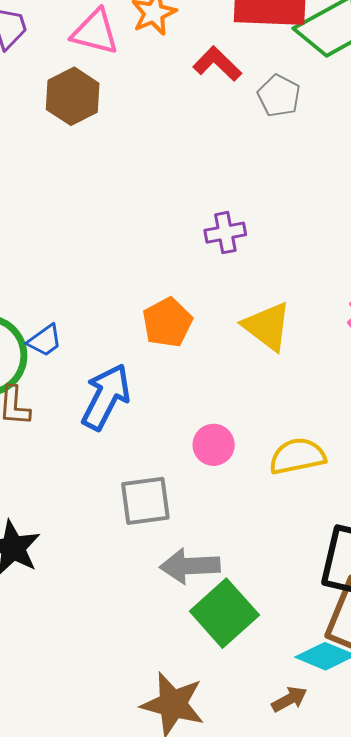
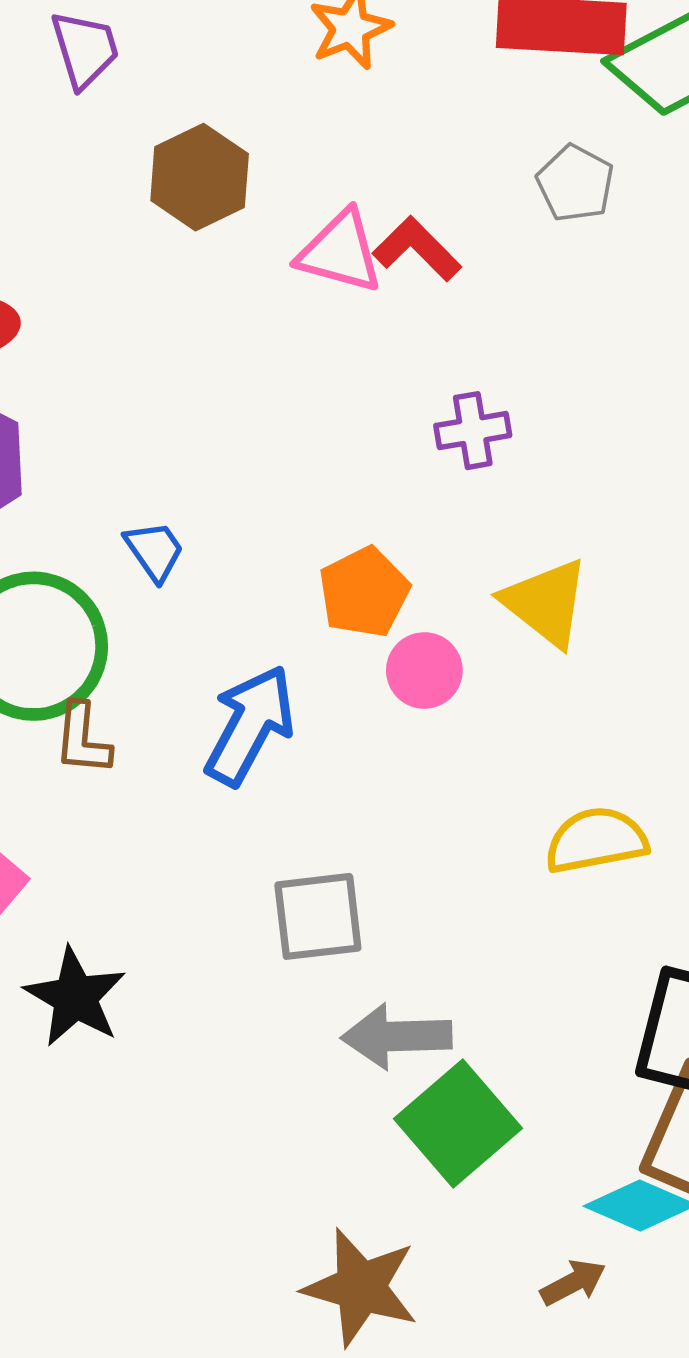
pink triangle: (95, 32) -> (340, 252), moved
red L-shape: (217, 64) -> (417, 249), moved
blue trapezoid: (45, 340) -> (155, 551), moved, turned -90
pink circle: (214, 445) -> (424, 671), moved

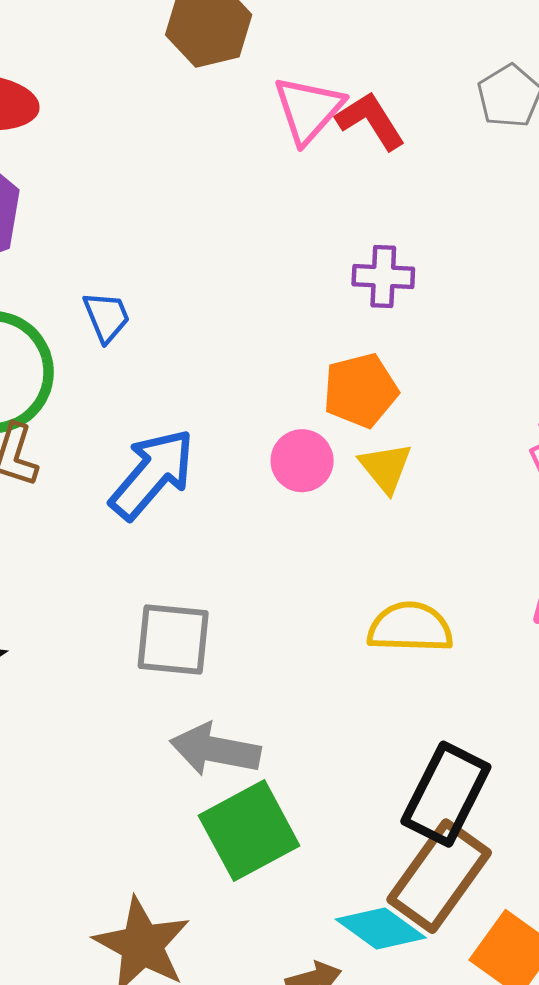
pink triangle: (340, 252) -> (308, 110), turned 44
orange pentagon: (364, 592) -> (360, 390), moved
yellow triangle: (546, 603) -> (386, 468), moved, size x0.7

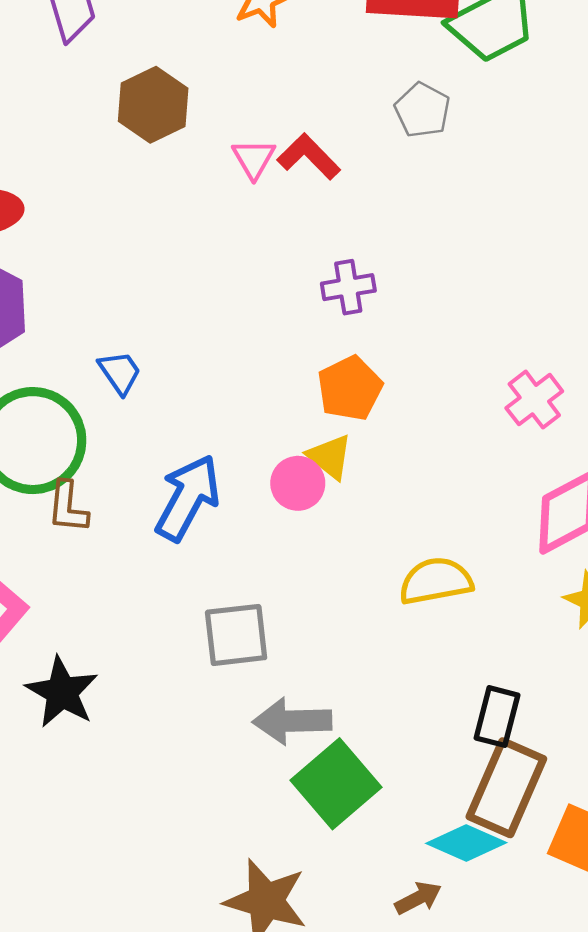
pink triangle: (308, 110) -> (254, 159), size x0.7
pink circle: (302, 461) -> (298, 483), moved
yellow triangle: (386, 468) -> (330, 457), moved
black rectangle: (446, 794) -> (497, 717), size x0.7

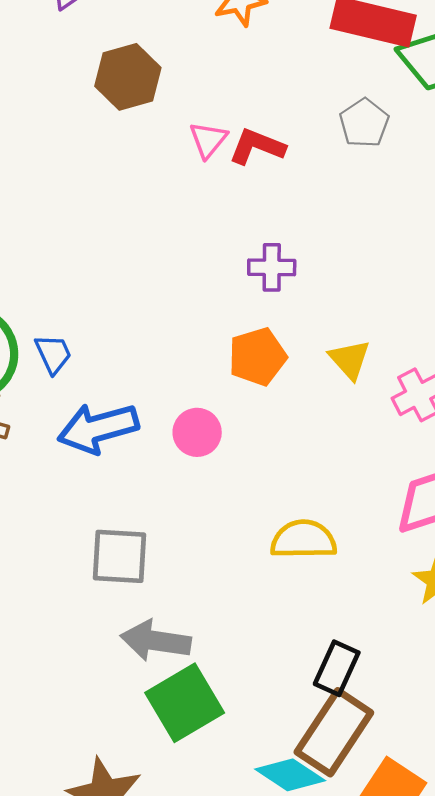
red L-shape: (309, 157) -> (257, 146), turned -34
blue trapezoid: (120, 372) -> (53, 354), moved
yellow triangle: (330, 457) -> (350, 359), moved
blue arrow: (188, 498) -> (98, 428), turned -144

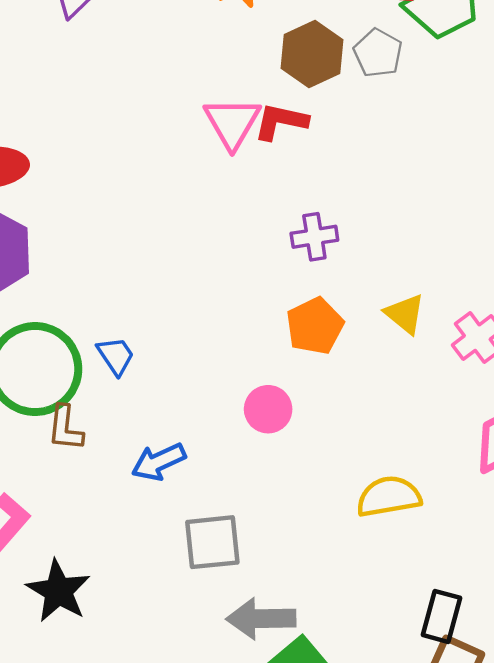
brown hexagon: (128, 77) -> (312, 54), moved
gray pentagon: (364, 123) -> (378, 53), moved
pink triangle: (208, 140) -> (232, 123), size x1.5
blue arrow: (98, 428) -> (159, 462), moved, size x0.7

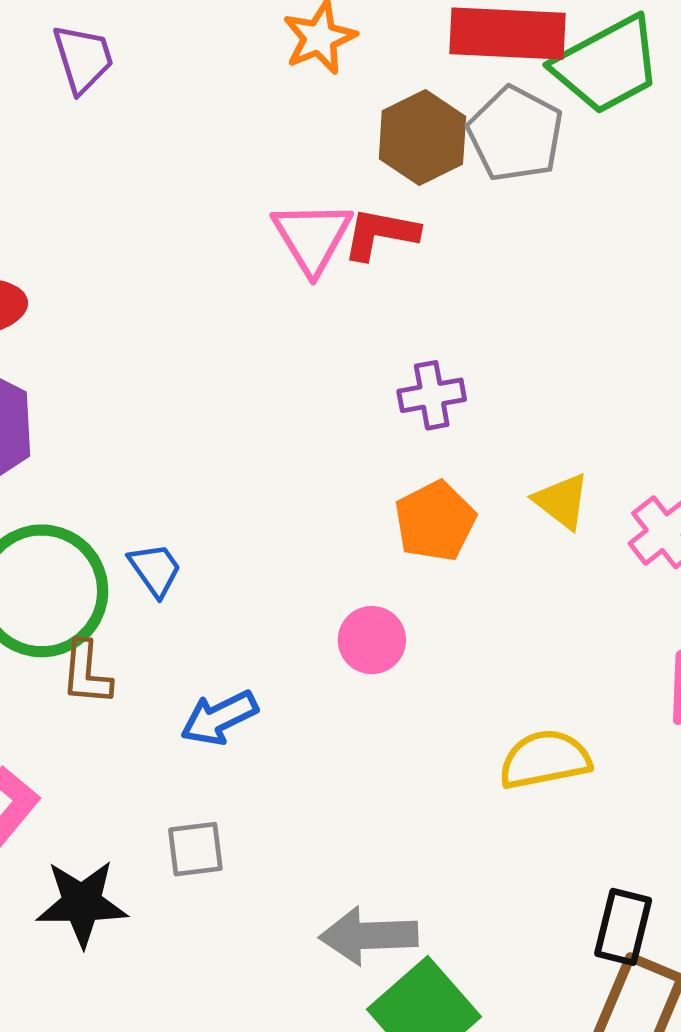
gray pentagon: (378, 53) -> (515, 134), size x1.4
gray square: (212, 542) -> (195, 849), moved, size x0.7
black star: (58, 591) -> (82, 903), turned -30

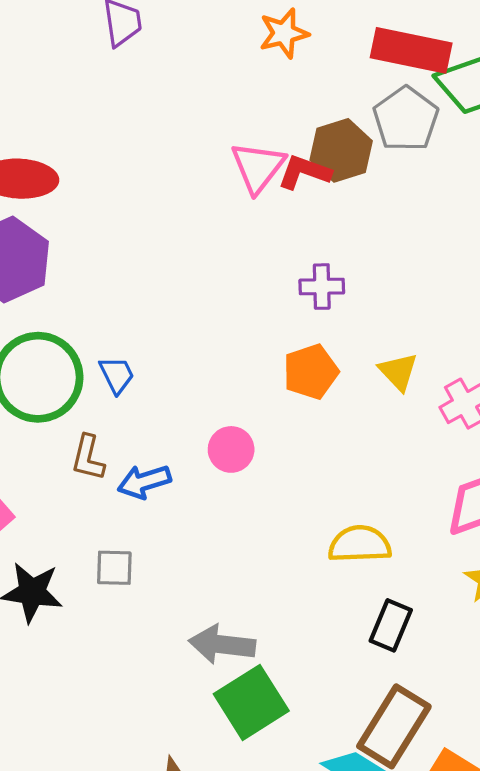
brown hexagon: (422, 138) -> (341, 150), moved
pink circle: (372, 640) -> (231, 449), moved
brown L-shape: (86, 673) -> (88, 458), moved
black rectangle: (623, 927) -> (391, 625), moved

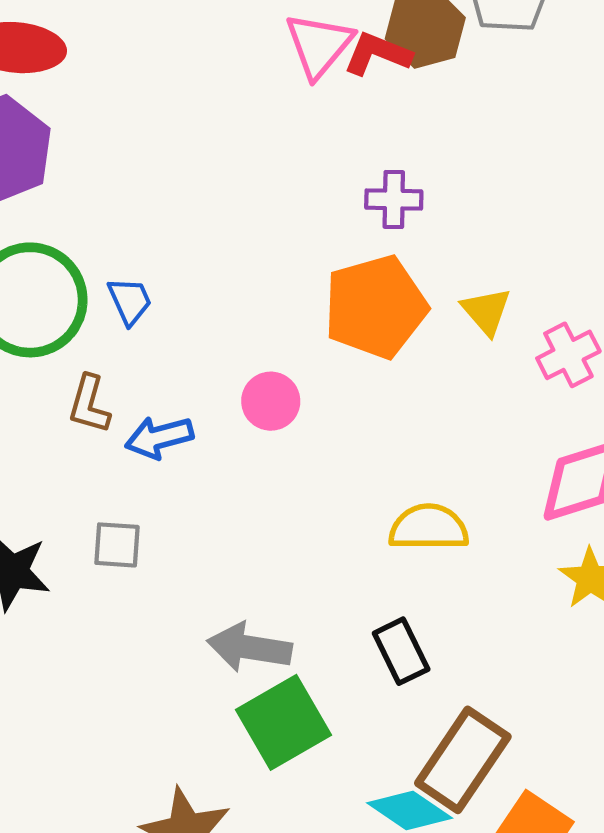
orange pentagon: (311, 372) -> (376, 307), size x1.5
black rectangle: (391, 625) -> (401, 651), moved, turned -51

